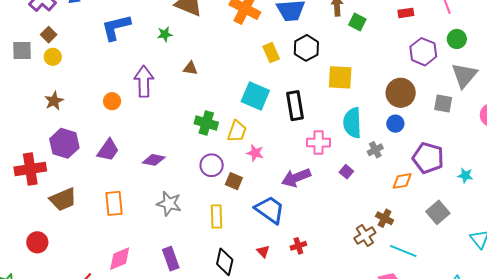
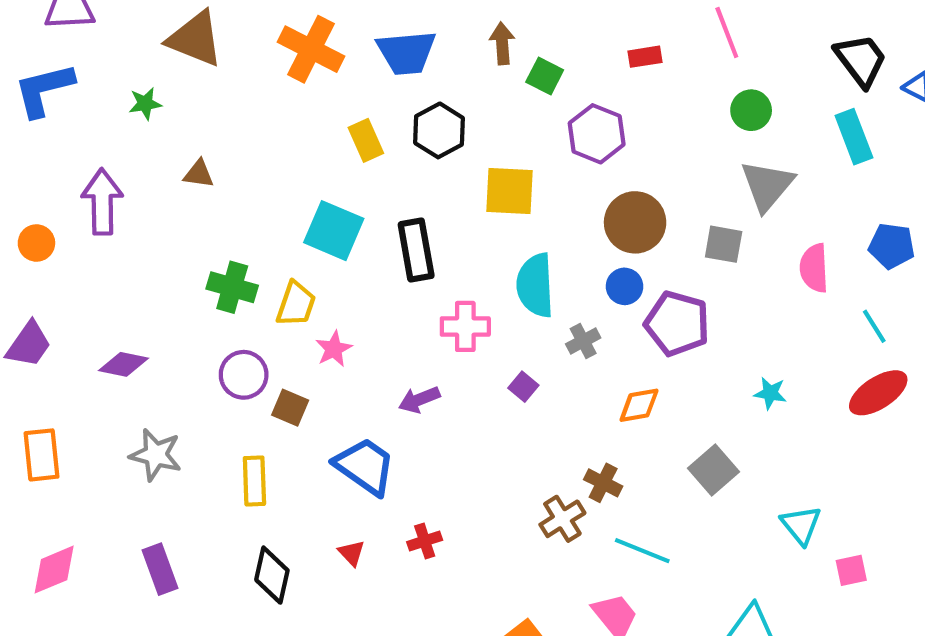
purple hexagon: (423, 52) -> (597, 134), moved
pink star: (255, 153) -> (334, 349), turned 30
purple pentagon: (428, 158) -> (677, 324), moved
purple arrow: (296, 178) -> (419, 400), size x0.7

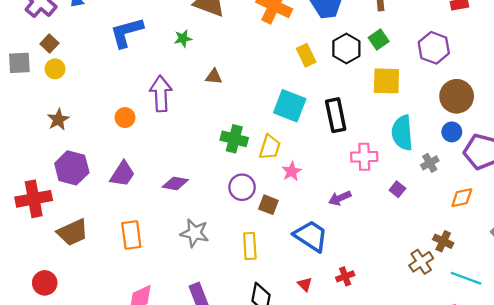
green square: (545, 76) -> (379, 39), moved, turned 30

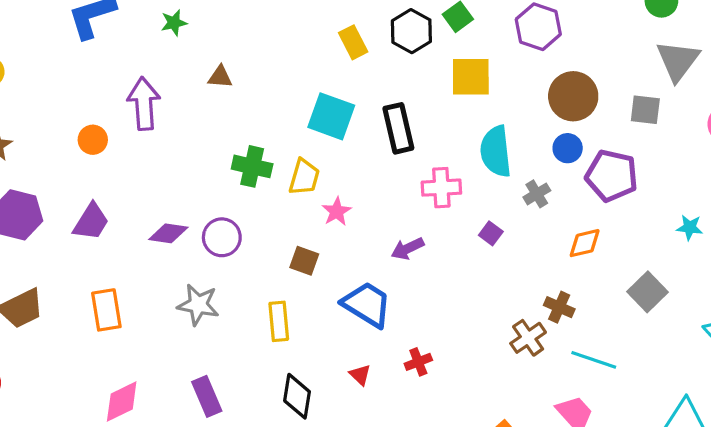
purple circle: (242, 187) -> (222, 237), moved

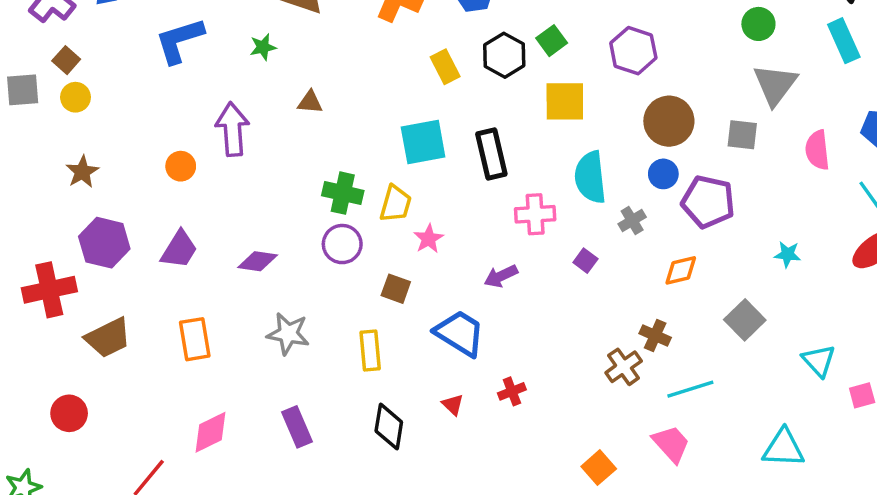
cyan square: (331, 116) -> (423, 142), turned -30
purple circle: (222, 237) -> (342, 244), moved
cyan line: (594, 360) -> (690, 389), turned -36

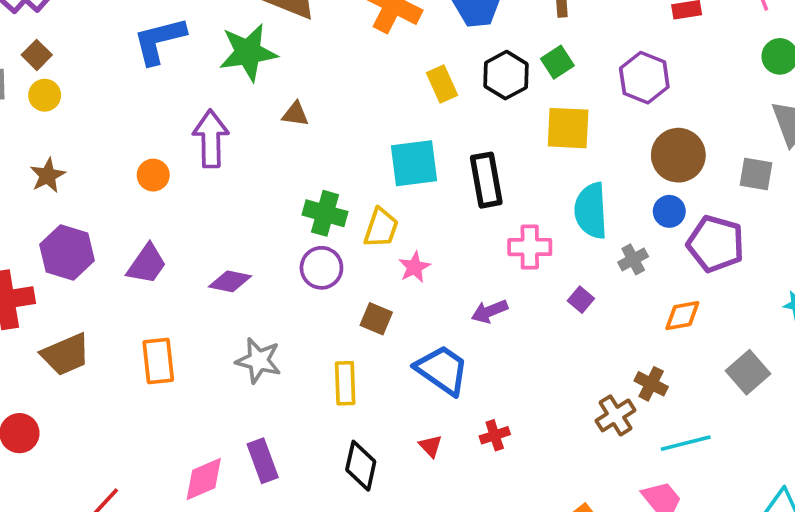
green star: (263, 47) -> (248, 52), size x2.0
pink diamond: (211, 432) -> (204, 479), moved

